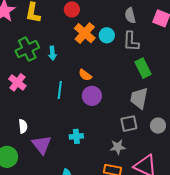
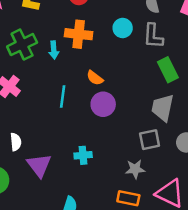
orange cross: (85, 33) -> (79, 34), moved, turned -35

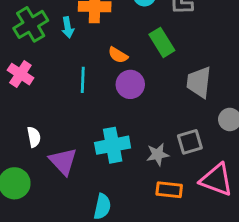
green rectangle: (168, 70) -> (162, 42), moved
gray square: (150, 140) -> (190, 142), moved
cyan cross: (83, 155) -> (113, 145), size x1.6
gray star: (135, 169) -> (158, 154), moved

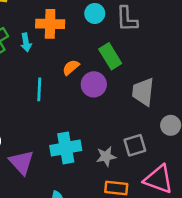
orange semicircle: (118, 55) -> (71, 67), turned 108
purple circle: (130, 84) -> (94, 84), moved

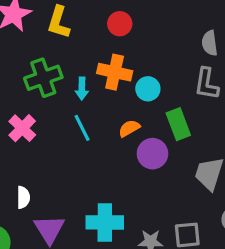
cyan circle: (95, 13) -> (148, 89), moved
cyan line: (39, 89) -> (82, 128), moved, turned -40

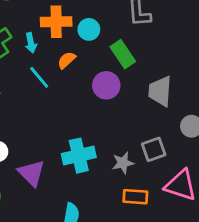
orange semicircle: (129, 128) -> (67, 60), moved

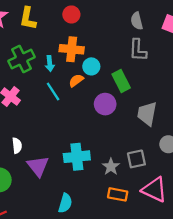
cyan circle: (89, 29) -> (91, 66), moved
gray star: (123, 163) -> (111, 167), turned -30

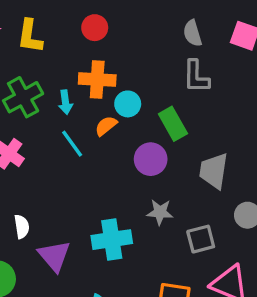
gray star: (111, 167) -> (160, 212), moved, turned -30

